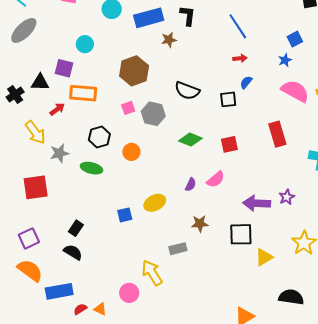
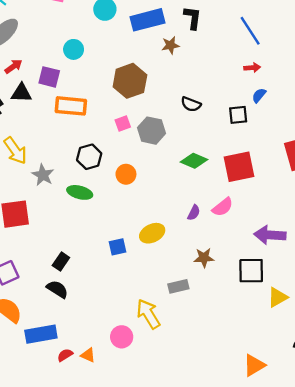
black semicircle: (187, 91) -> (191, 104), size x0.7
red arrow: (57, 109) -> (13, 66), moved
red square: (229, 144) -> (239, 167), size x1.6
gray star: (59, 153) -> (43, 175), turned -30

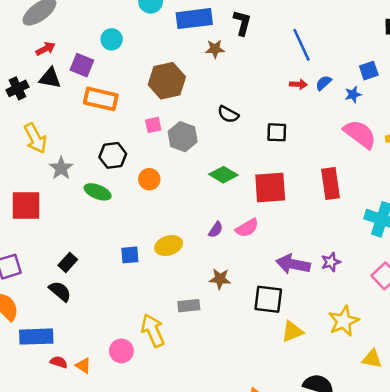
blue semicircle: (259, 95) -> (324, 83), moved
red semicircle: (65, 355) -> (59, 362), turned 42

